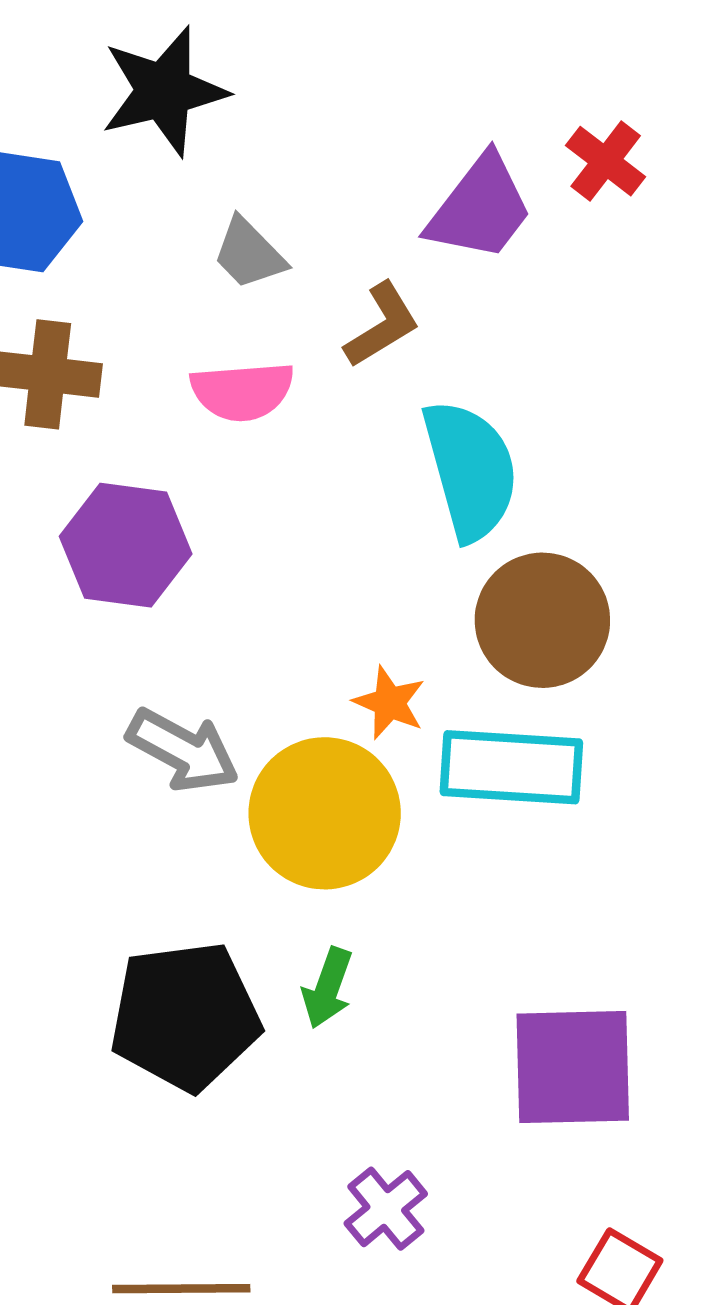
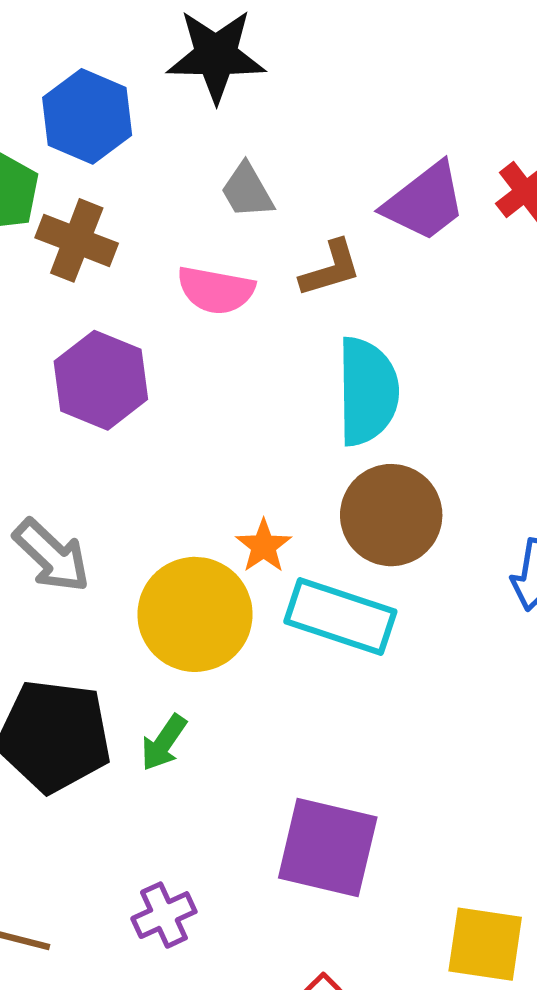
gray arrow: (183, 750) -> (52, 556), moved

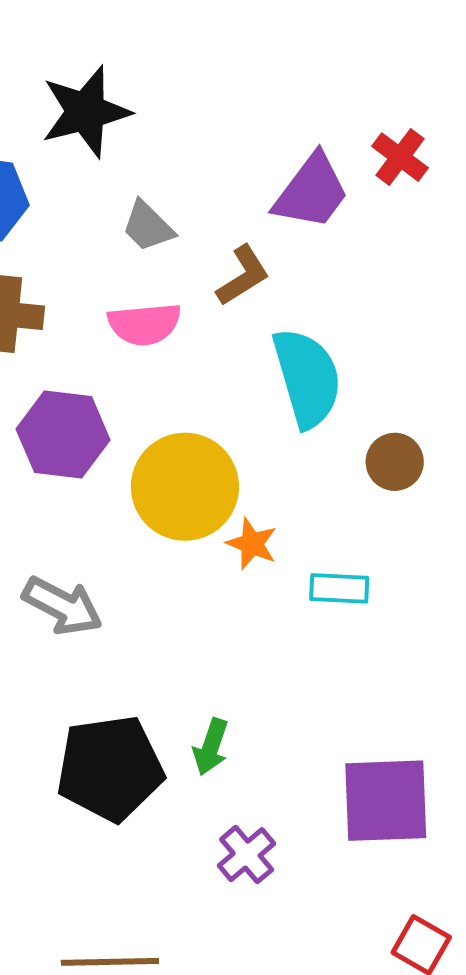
brown circle: (391, 515) -> (395, 462), moved, size x0.6
yellow circle: (195, 614) -> (185, 487), moved
cyan rectangle: (340, 617) -> (339, 588), size x0.6
purple cross: (164, 915) -> (247, 855), moved

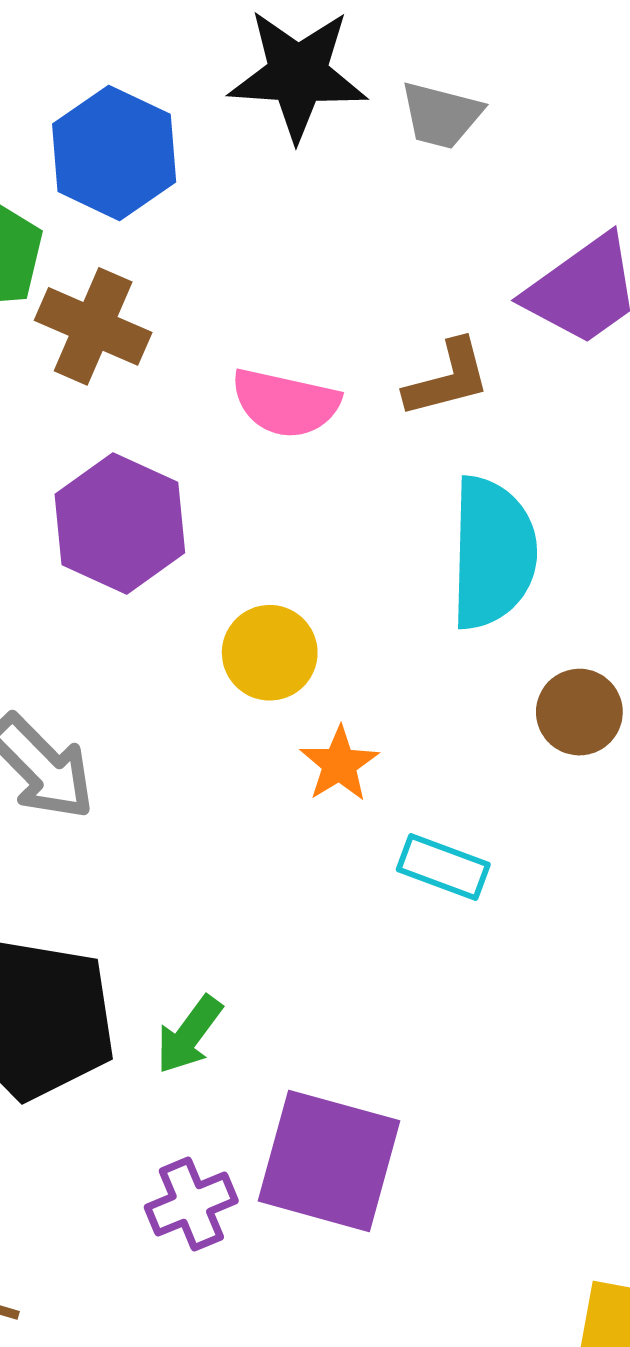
gray trapezoid: (148, 226) -> (441, 115), moved, turned -48
yellow circle: (185, 487) -> (270, 653), size x0.6
purple square: (386, 801) -> (329, 1161), moved

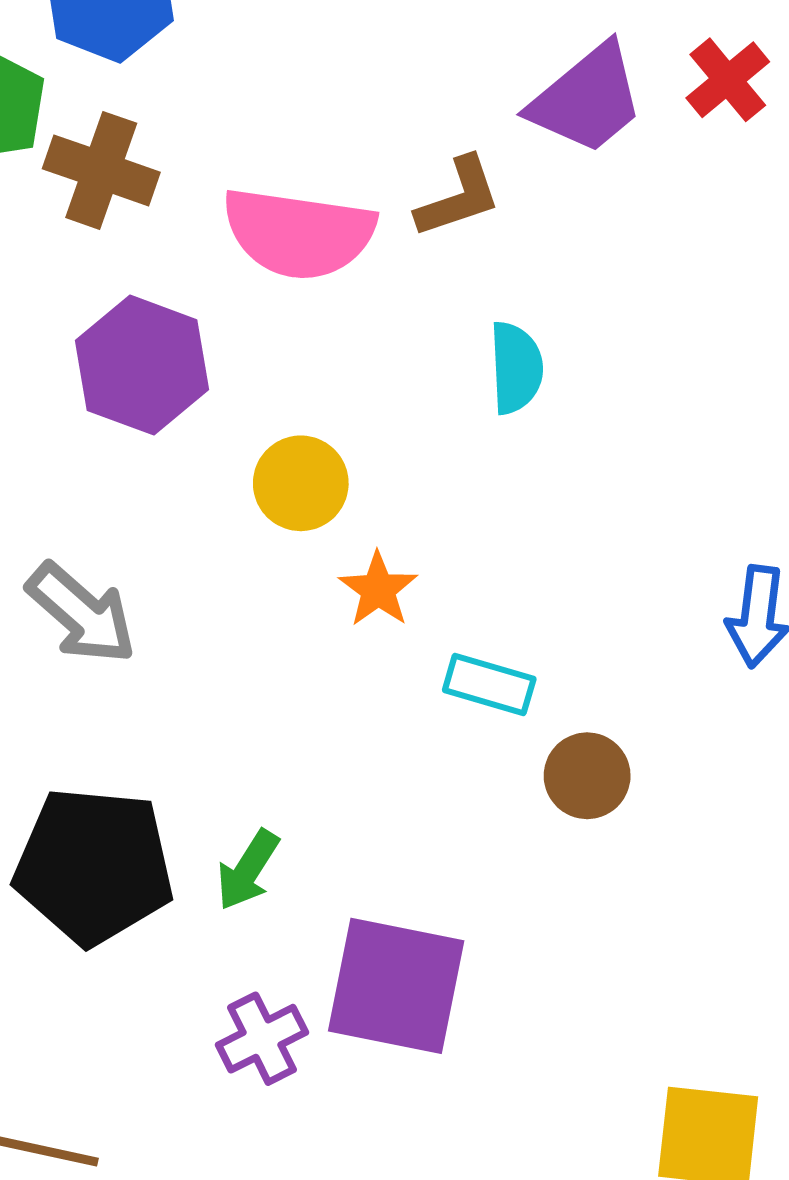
pink semicircle: (285, 403) -> (299, 233), size x1.4
cyan semicircle: (493, 553) -> (516, 368), size x0.6
brown circle: (579, 712) -> (587, 776), moved

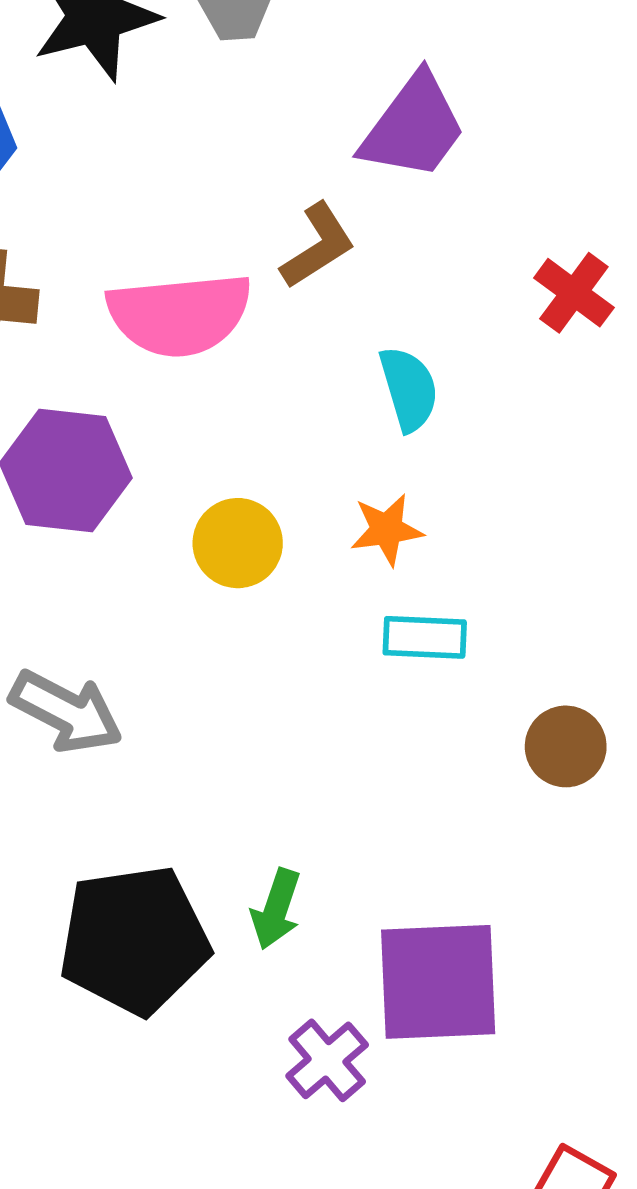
red cross: (728, 80) -> (574, 293), moved
orange star: (378, 589) -> (387, 530), moved, turned -30
cyan rectangle: (489, 685) -> (425, 637), moved

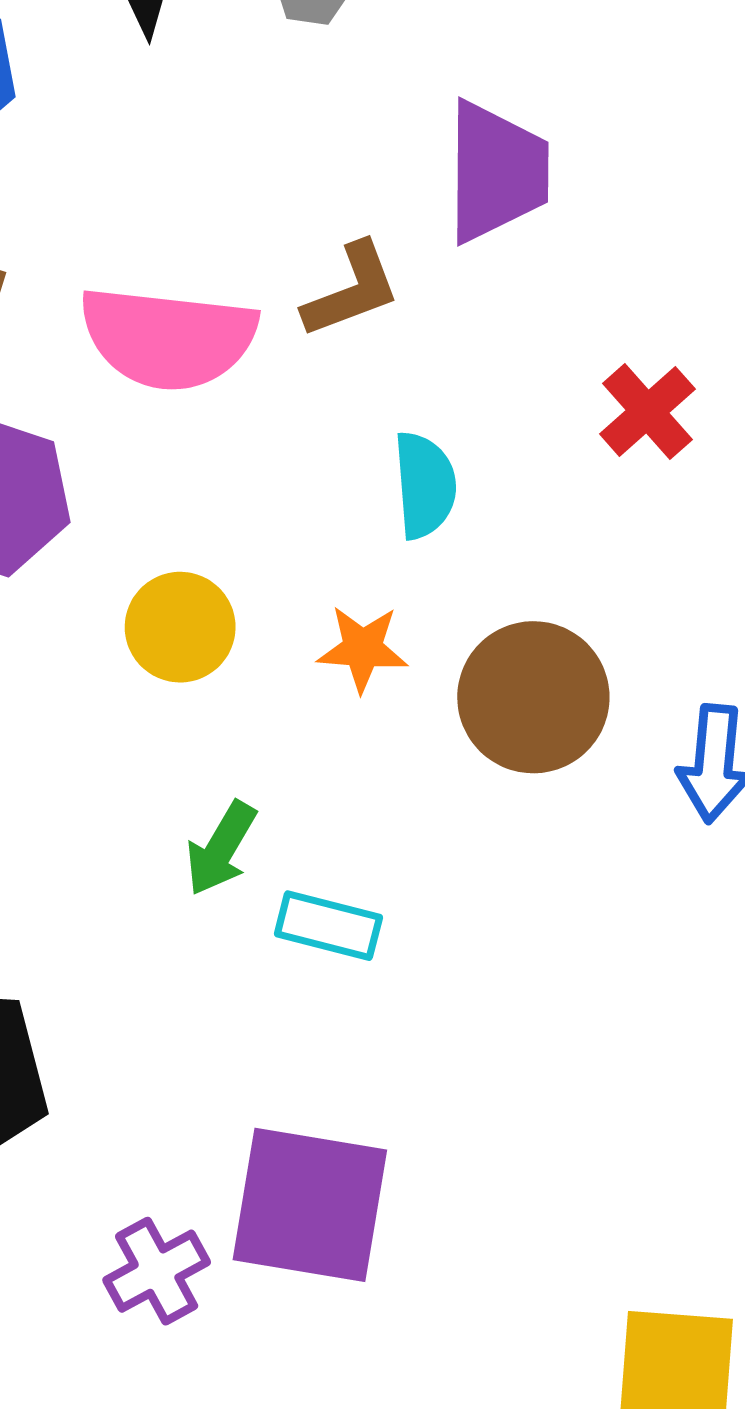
purple trapezoid: (413, 127) -> (497, 172), turned -48
cyan rectangle: (425, 637) -> (328, 926), moved
brown circle: (566, 746) -> (533, 697), moved, size x1.5
green arrow: (276, 909) -> (221, 848), moved

